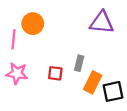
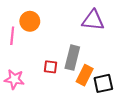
gray rectangle: (79, 63) -> (72, 58), size x1.6
pink star: (17, 73) -> (14, 79), moved

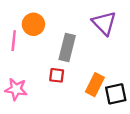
purple triangle: (93, 20) -> (104, 23), turned 40
gray rectangle: (72, 58) -> (67, 47), moved

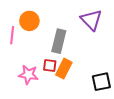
orange rectangle: (95, 85) -> (64, 69), moved
pink star: (16, 89) -> (28, 75), moved

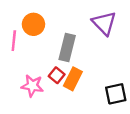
red square: (50, 66) -> (57, 75), turned 32

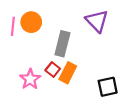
pink line: (14, 41) -> (13, 26), moved
pink star: (32, 86) -> (30, 79), turned 30

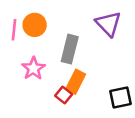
red square: (53, 69) -> (64, 95), moved
pink star: (30, 79) -> (33, 68), moved

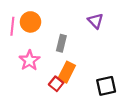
purple triangle: (108, 24) -> (96, 21), size x0.7
gray rectangle: (70, 49) -> (61, 43), size x0.7

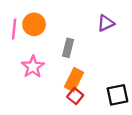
purple triangle: (96, 21) -> (106, 23), turned 49
red square: (56, 84) -> (75, 96), moved

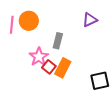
pink star: (33, 67) -> (39, 57), moved
red square: (75, 96) -> (49, 67), moved

